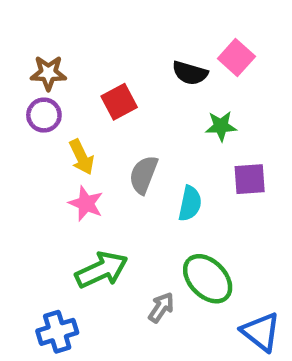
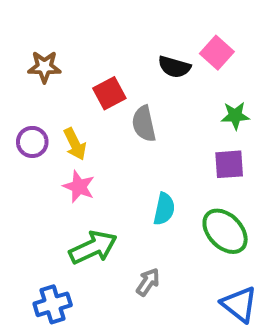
purple circle: (44, 115) -> (32, 142), moved
green star: (221, 126) -> (235, 116), moved
gray semicircle: (143, 175) -> (144, 124), moved, turned -33
cyan semicircle: (190, 204) -> (164, 209), moved
green ellipse: (208, 279) -> (225, 231), moved

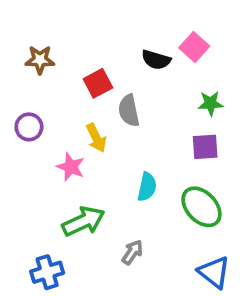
yellow arrow: (75, 144) -> (96, 138), moved

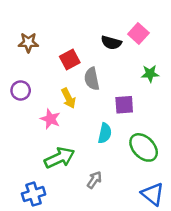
purple square: (205, 147) -> (124, 105), moved

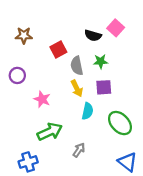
green star: (150, 74) -> (101, 61), moved
yellow arrow: (68, 98) -> (77, 88), moved

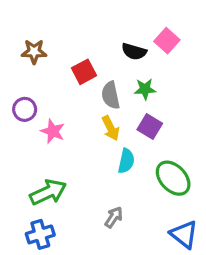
purple square: (104, 87) -> (150, 127), turned 35
pink star: (42, 99) -> (53, 131), moved
green arrow: (50, 132) -> (48, 192), moved

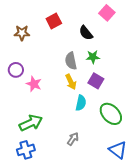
pink square: (167, 41) -> (107, 13), moved
black semicircle: (134, 52) -> (86, 33), turned 35
red square: (84, 72) -> (54, 21), moved

